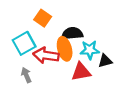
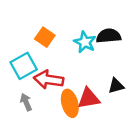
black semicircle: (72, 33) -> (109, 36), moved
orange ellipse: (65, 49) -> (70, 103), moved
cyan star: (90, 50) -> (85, 42), moved, turned 30

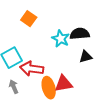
orange square: (45, 37) -> (29, 19), moved
black triangle: (116, 86) -> (86, 57), moved

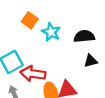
cyan star: (61, 39) -> (51, 32), moved

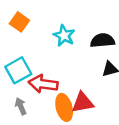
orange square: (30, 20) -> (19, 22), moved

